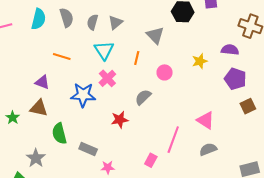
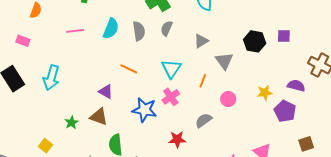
gray semicircle: (92, 22) -> (167, 28), moved
gray triangle: (115, 23) -> (201, 41), moved
purple pentagon: (235, 79) -> (285, 111), moved

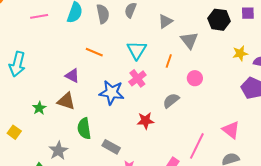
yellow star: (265, 93) -> (240, 53), moved

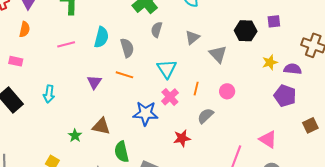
gray semicircle: (103, 14) -> (127, 48), moved
orange line: (169, 61) -> (196, 89), moved
cyan arrow: (17, 64) -> (49, 94), size x0.7
purple triangle: (72, 76) -> (94, 82), moved, turned 42

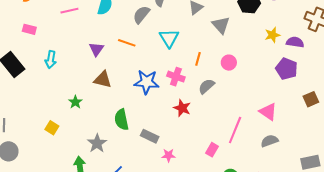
gray semicircle: (127, 48) -> (141, 15), moved, turned -126
pink rectangle: (16, 61) -> (29, 29), moved
pink cross: (170, 97) -> (176, 77), moved, turned -30
brown triangle: (101, 126) -> (103, 80), moved
red star: (182, 138) -> (182, 108), turned 30

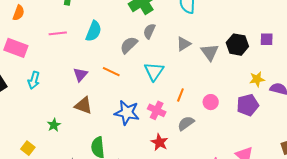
gray triangle: (221, 25) -> (210, 52), moved
pink rectangle: (29, 29) -> (16, 48), size x1.6
purple pentagon: (287, 69) -> (248, 105), moved, turned 30

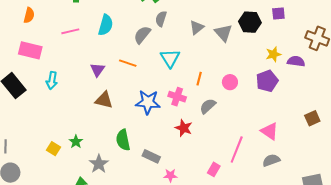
green star: (54, 125) -> (76, 142), moved

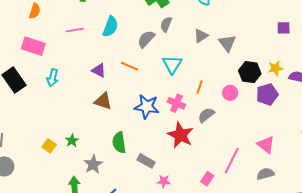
black hexagon: (250, 22) -> (250, 72), moved
purple triangle: (97, 70) -> (99, 70), turned -42
red star: (184, 128) -> (180, 135), size x1.5

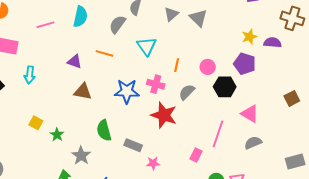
black hexagon: (250, 72) -> (225, 87), moved
purple pentagon: (267, 94) -> (245, 64), turned -30
yellow square: (49, 146) -> (36, 123), moved

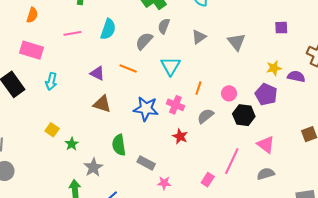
gray triangle: (198, 18) -> (237, 42), moved
red star: (164, 115) -> (180, 136), size x0.6

